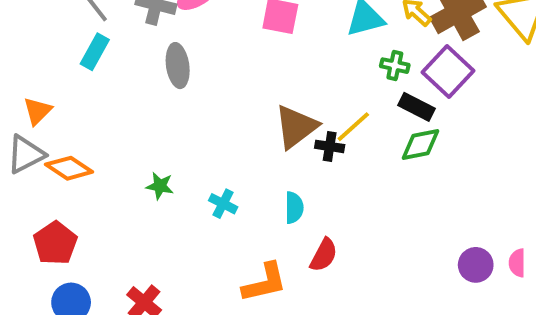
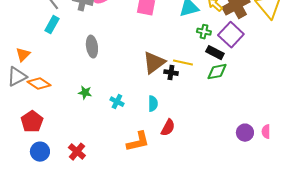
gray ellipse: (178, 66) -> (92, 47), moved
yellow line: (353, 127) -> (183, 63), turned 54

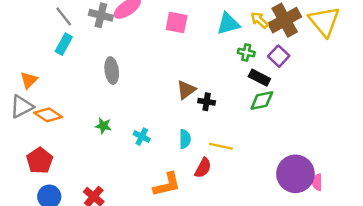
purple square: (231, 35) -> (279, 56), size x0.7
brown triangle: (154, 63) -> (186, 90), size x0.7
yellow line: (183, 63) -> (221, 146), moved
pink semicircle: (266, 132) -> (317, 182), moved
purple circle: (245, 133) -> (295, 174), size x1.8

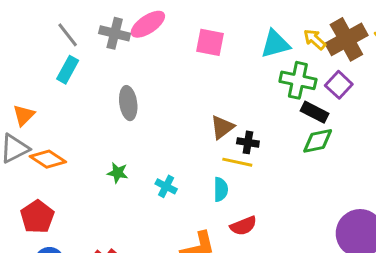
green cross: (246, 53) -> (298, 80), size x1.6
yellow line: (221, 146) -> (237, 162), moved
red semicircle: (203, 168) -> (243, 226), turned 40

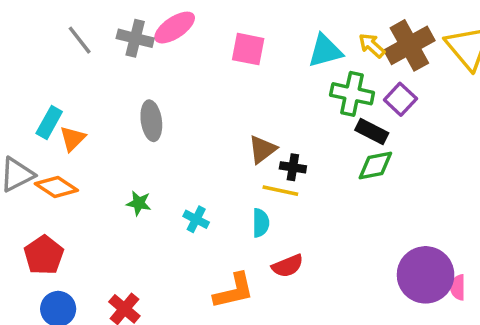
cyan rectangle: (68, 70) -> (49, 123), moved
orange triangle: (24, 115) -> (72, 139), moved

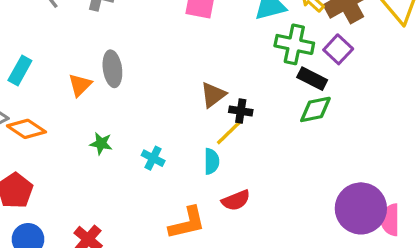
orange triangle: (72, 139) -> (80, 85), moved
yellow line: (280, 191) -> (229, 132), turned -56
pink semicircle: (458, 287) -> (390, 220), size x1.4

